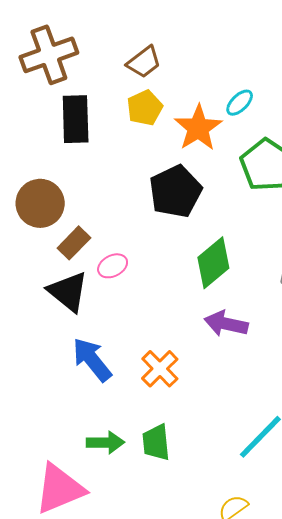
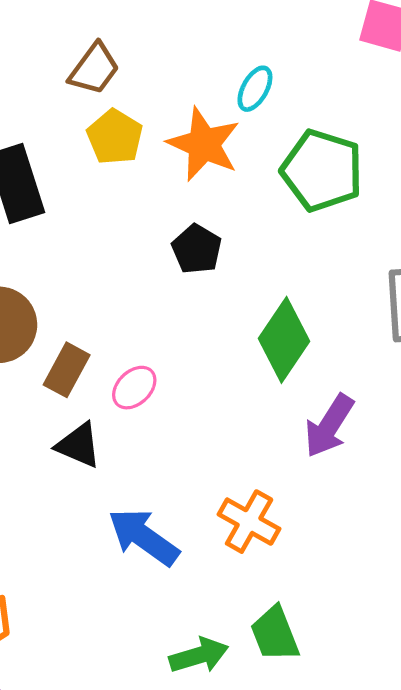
black pentagon: (175, 191) -> (197, 249), size x0.6
black triangle: (68, 292) -> (78, 445), size x0.7
purple arrow: (226, 324) -> (329, 426), turned -54

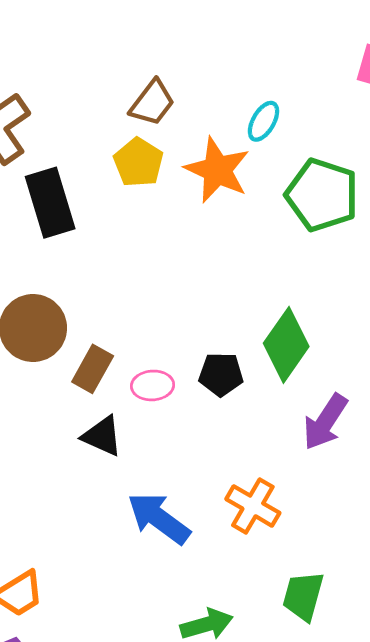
brown trapezoid: (94, 69) -> (152, 103), moved
black pentagon: (197, 249) -> (221, 374), moved, turned -30
pink ellipse: (134, 388) -> (153, 385), turned 39
green trapezoid: (275, 634) -> (303, 596), moved, turned 36

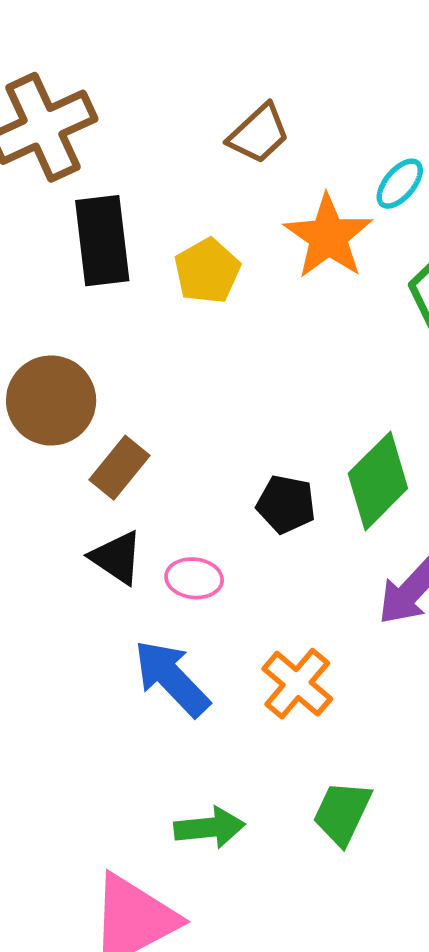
yellow pentagon: (138, 162) -> (207, 271), moved
pink ellipse: (153, 385) -> (194, 578), moved

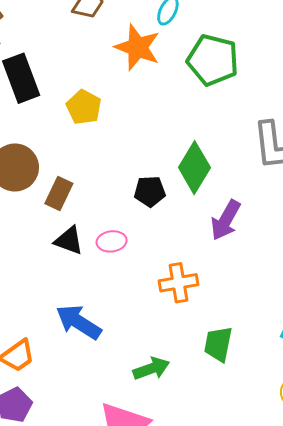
yellow pentagon: (207, 271) -> (84, 107), moved
blue arrow: (172, 678) -> (79, 322), moved
orange cross: (297, 684) -> (178, 283), turned -36

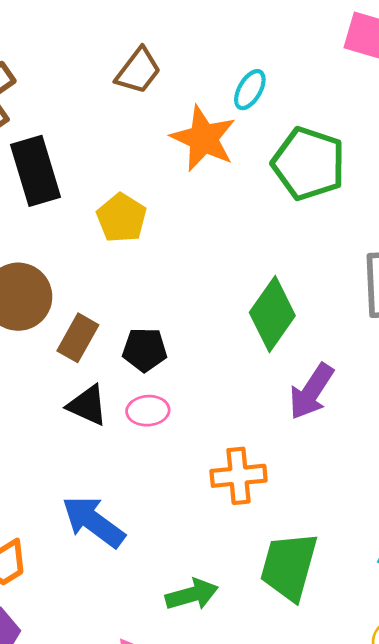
black pentagon: (150, 191) -> (145, 350), moved
green trapezoid: (218, 344) -> (289, 566), size x1.4

